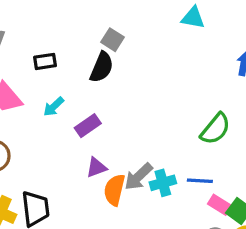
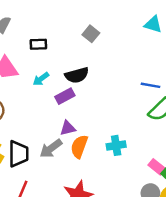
black semicircle: (102, 67) -> (77, 75), moved, turned 45
gray arrow: (138, 177) -> (51, 149), moved
blue line: (200, 181) -> (151, 85), moved

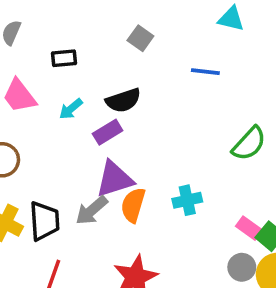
blue line: (151, 85) -> (205, 72), moved
purple triangle: (68, 128) -> (114, 179), size x1.6

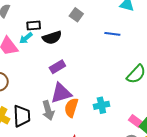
black semicircle: (123, 100) -> (52, 38), moved
cyan arrow: (71, 109) -> (26, 38), moved
gray arrow: (92, 210) -> (48, 110), turned -66

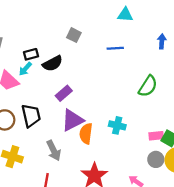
cyan cross: (101, 105) -> (117, 125), turned 35
gray arrow: (48, 110) -> (54, 150), moved
black trapezoid: (22, 116) -> (31, 116), moved
pink rectangle: (136, 121) -> (156, 136), turned -32

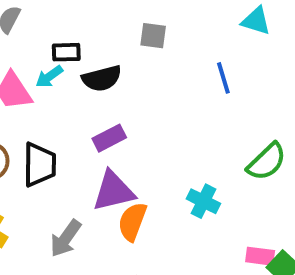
gray square: (74, 35) -> (153, 36), turned -32
blue line: (115, 48) -> (223, 78), turned 63
cyan cross: (117, 125) -> (203, 201), moved
gray arrow: (54, 150) -> (66, 238), turned 48

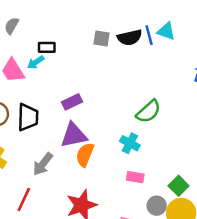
black semicircle: (102, 78) -> (130, 37), moved
blue line: (223, 78) -> (149, 35), moved
green semicircle: (267, 162) -> (148, 111), moved
pink rectangle: (260, 256) -> (135, 177), moved

